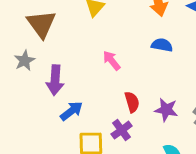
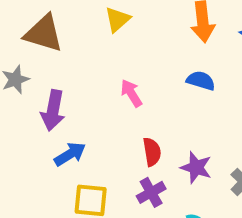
brown triangle: (41, 24) -> (44, 33), turned -44
purple cross: (122, 130) -> (151, 192), moved

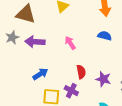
purple arrow: (53, 110) -> (35, 42), moved, turned 84
purple cross: (151, 192) -> (71, 91), moved, turned -32

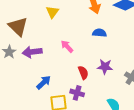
brown triangle: (26, 14) -> (18, 27), turned 40
purple star: (103, 79) -> (105, 67), moved

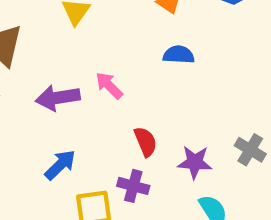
purple arrow: (32, 52) -> (58, 98), moved
purple star: (105, 67) -> (195, 162), moved

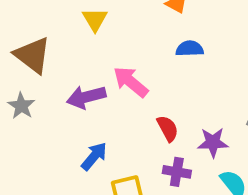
pink arrow: (109, 85) -> (131, 82), size x1.4
purple cross: (133, 186) -> (177, 172), moved

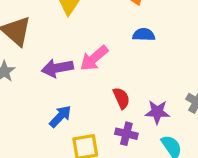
pink arrow: (131, 82) -> (94, 58), turned -84

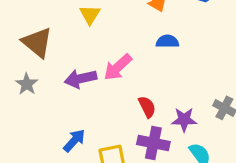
blue arrow: (60, 116) -> (74, 141), moved
purple cross: (126, 134) -> (153, 143), size x1.4

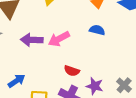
red semicircle: (147, 107) -> (72, 71), turned 120

